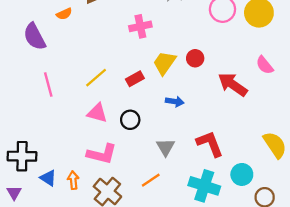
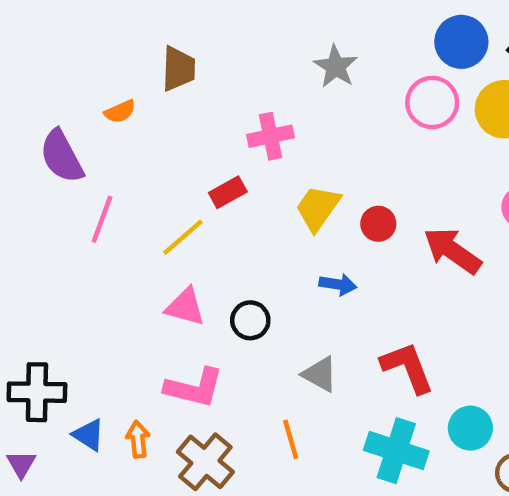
red circle: (195, 58) -> (378, 224), moved
red rectangle: (135, 79) -> (228, 192), moved
pink line: (48, 84) -> (102, 219), moved, turned 35
gray triangle: (166, 147) -> (320, 374), turned -30
orange line: (151, 180) -> (291, 439), turned -72

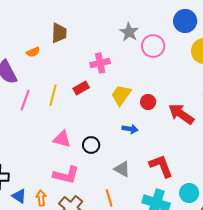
pink circle: (432, 102) -> (153, 46), moved
yellow line: (183, 237) -> (53, 95), moved, turned -35

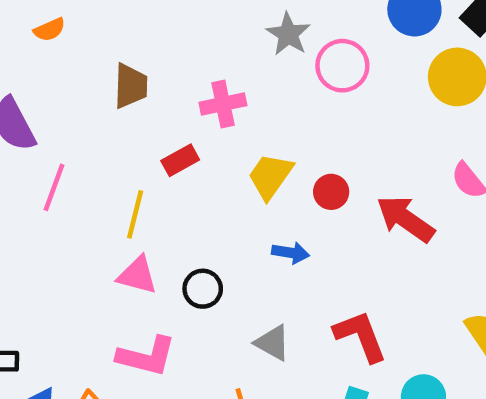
brown trapezoid: (59, 33) -> (131, 86), moved
orange semicircle: (33, 52) -> (50, 30), moved
yellow line: (53, 95) -> (135, 214), moved

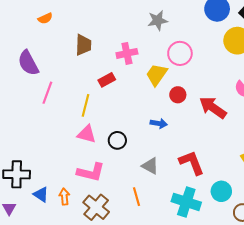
gray star: (288, 34) -> (158, 21), turned 30
pink circle: (342, 66) -> (180, 53), moved
yellow trapezoid: (270, 176) -> (157, 75), moved

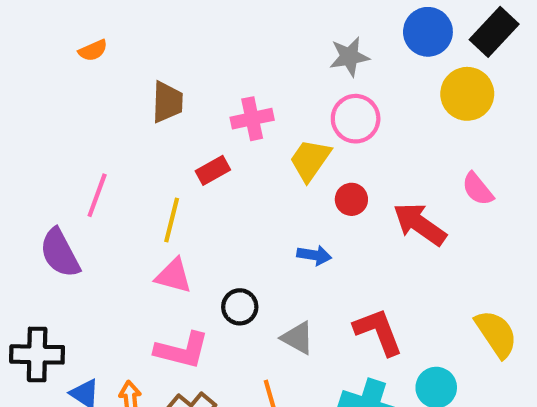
gray star: (158, 21) -> (349, 57), moved
purple semicircle: (28, 63) -> (60, 253), moved
black circle: (117, 140) -> (240, 307), moved

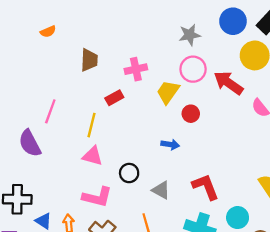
red arrow: (420, 224) -> (228, 83), moved

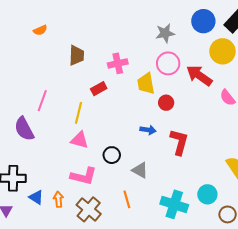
yellow trapezoid: (168, 92) -> (146, 84), turned -45
red L-shape: (206, 187) -> (179, 142), moved, turned 36

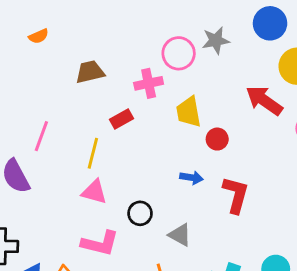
brown trapezoid: (76, 55) -> (90, 72), turned -105
pink circle: (168, 63) -> (179, 53), moved

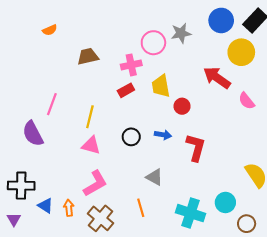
red rectangle: (121, 119) -> (126, 90), moved
black circle: (140, 213) -> (131, 137), moved
pink L-shape: (100, 243) -> (95, 183), turned -44

